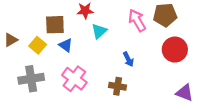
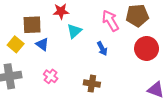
blue arrow: (128, 59) -> (102, 48), moved
pink cross: (74, 79) -> (51, 76), size x0.6

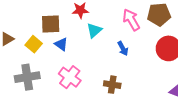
pink cross: (51, 76) -> (70, 77), size x1.5

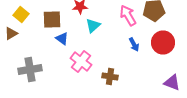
yellow square: (34, 44) -> (21, 14), moved
blue arrow: (123, 48) -> (134, 44), moved
pink cross: (70, 77) -> (81, 62), moved

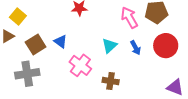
brown square: (52, 20) -> (36, 45), moved, turned -30
cyan triangle: (93, 26) -> (110, 46), moved

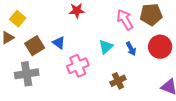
pink cross: (80, 65) -> (78, 66), turned 30
brown cross: (111, 81) -> (118, 81), moved, turned -35

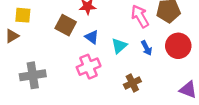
yellow square: (18, 19) -> (23, 15), turned -35
blue triangle: (59, 43) -> (92, 37), moved
brown square: (35, 46) -> (66, 25), moved, turned -30

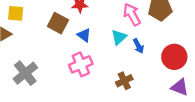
cyan triangle: (119, 46) -> (119, 37), moved
red circle: (178, 46) -> (174, 57), moved
gray cross: (33, 75) -> (25, 73), turned -30

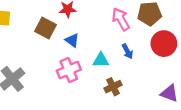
cyan triangle: (119, 37) -> (101, 60), moved, turned 42
red circle: (174, 57) -> (164, 44), moved

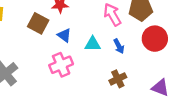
cyan triangle: (101, 60) -> (93, 44), moved
brown cross: (113, 87) -> (118, 79), moved

